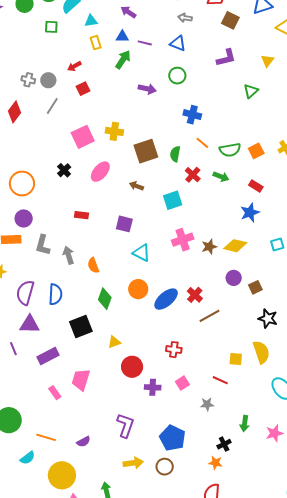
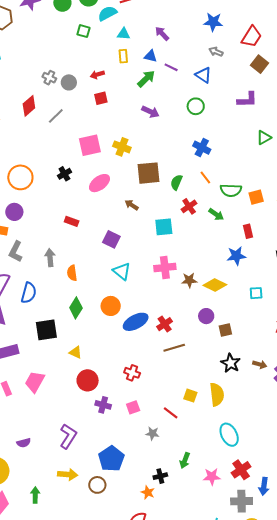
purple arrow: (147, 89) -> (150, 112), moved
gray line: (52, 106) -> (56, 116), moved
red rectangle: (256, 186) -> (248, 231), turned 32
gray L-shape: (43, 245) -> (16, 252), moved
yellow triangle: (114, 342) -> (75, 352), turned 32

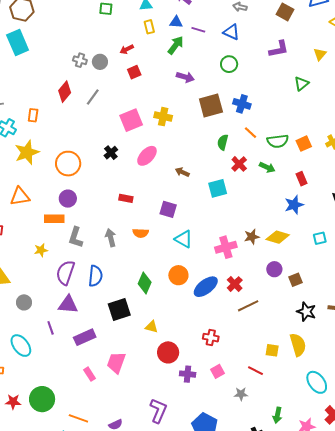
brown square: (148, 173) -> (211, 106), moved
pink cross: (165, 267) -> (226, 247), moved
orange semicircle: (72, 273) -> (141, 233), moved, turned -70

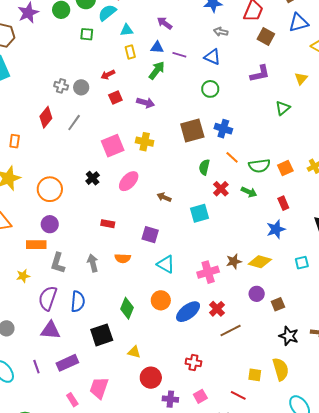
purple arrow: (185, 77) -> (146, 103), moved
purple line: (51, 328) -> (36, 367), moved

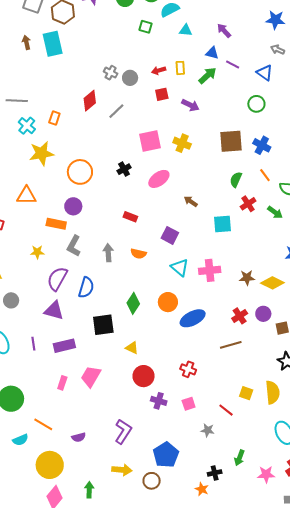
yellow rectangle: (130, 52) -> (180, 68), moved
pink cross: (208, 272) -> (210, 270), moved
red cross: (217, 309) -> (240, 316), moved
pink rectangle: (72, 400) -> (62, 383), turned 40

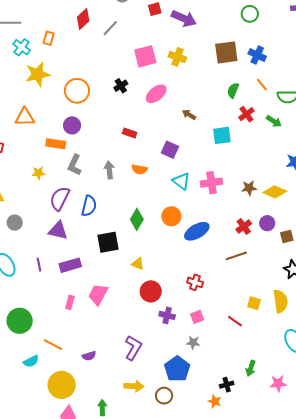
purple arrow: (190, 105) -> (184, 18), size x1.4
gray star: (208, 430) -> (193, 343), moved

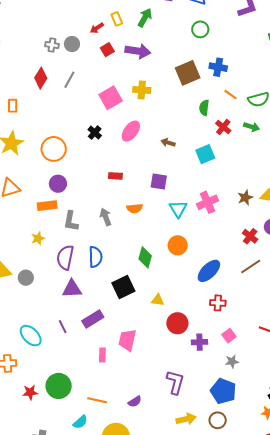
cyan triangle: (181, 181) -> (178, 209), turned 36
gray circle: (15, 223) -> (26, 278), moved
blue ellipse: (197, 231) -> (209, 271), moved

